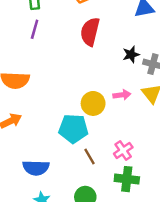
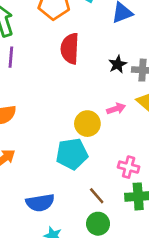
pink cross: (123, 150) -> (129, 167), turned -30
brown line: (90, 156) -> (97, 196), moved

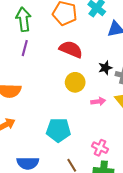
red semicircle: (70, 49) -> (71, 49), turned 100
yellow circle: (87, 124) -> (75, 82), moved

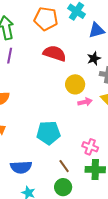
black star: (105, 68) -> (94, 58), moved
yellow circle: (75, 82) -> (75, 84), moved

